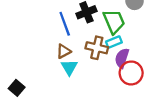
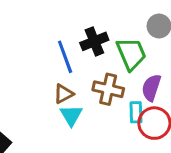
cyan rectangle: (114, 42) -> (136, 112), moved, turned -70
purple semicircle: (122, 58) -> (151, 88), moved

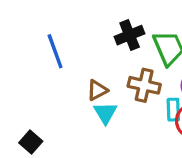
blue line: (65, 57) -> (55, 51), moved

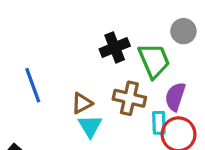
blue line: (55, 51) -> (33, 85), moved

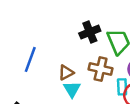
blue line: (33, 85) -> (30, 59), turned 40

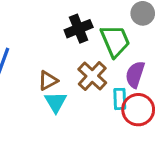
brown cross: (101, 69) -> (92, 76), turned 30

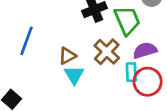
purple semicircle: (135, 74) -> (145, 50), turned 55

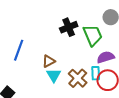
brown cross: (107, 52) -> (78, 78), moved

